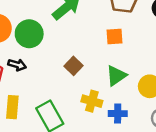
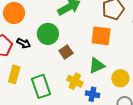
green circle: (29, 34) -> (48, 34), moved
orange square: (115, 37) -> (101, 36), size x1.5

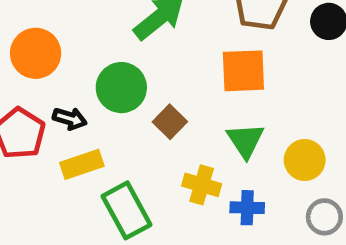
green triangle: (97, 66) -> (245, 140), turned -30
yellow rectangle: (14, 74) -> (82, 164), moved, turned 66

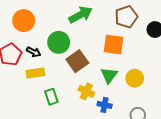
brown square: (170, 122) -> (77, 61), size x1.5
yellow circle: (305, 160) -> (135, 78), moved
green rectangle: (127, 210) -> (51, 97), size x0.7

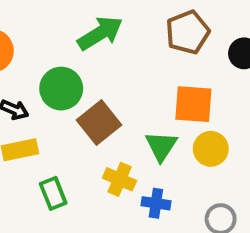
orange square: (114, 45) -> (193, 104), moved

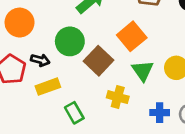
orange square: (193, 104) -> (132, 36), moved, turned -36
blue cross: (156, 203) -> (160, 113), moved

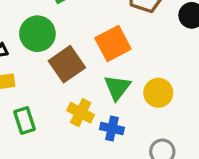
blue cross: (160, 113) -> (112, 128), moved

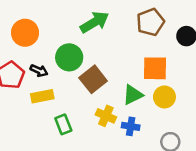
orange square: (113, 43) -> (155, 68), moved, turned 32
green triangle: (117, 87) -> (133, 95), turned 30

